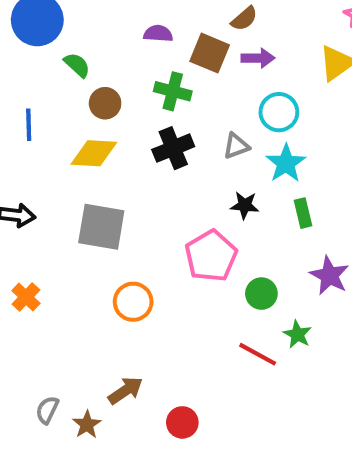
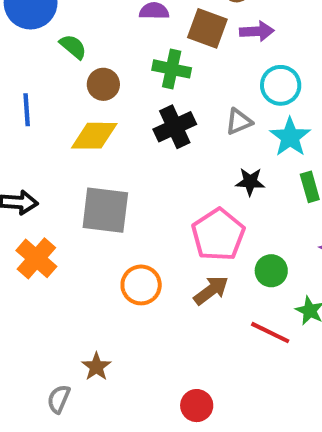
orange cross: (26, 297) -> (36, 258), moved, size x1.4
brown arrow: (126, 390) -> (211, 290), moved
brown star: (87, 425) -> (96, 367), moved

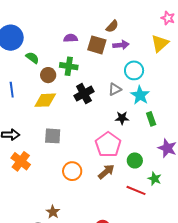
green cross: (172, 69) -> (69, 66), moved
gray square: (105, 210) -> (53, 136), size x0.7

